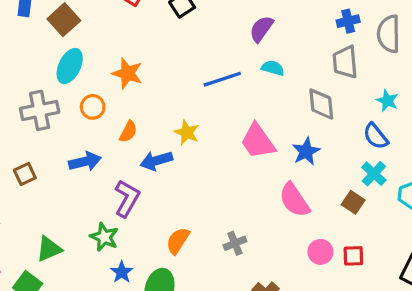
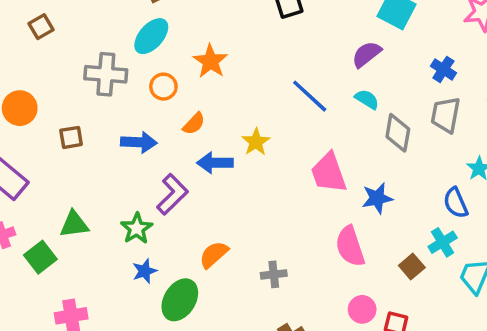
blue cross: (348, 21) -> (443, 69), moved, turned 30
blue line: (222, 79) -> (310, 96), turned 45
gray diamond: (321, 104) -> (398, 133), moved

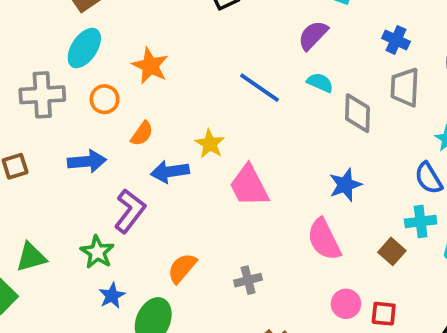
pink trapezoid: (329, 173) -> (249, 186), moved
cyan cross: (443, 242) -> (421, 221), turned 32

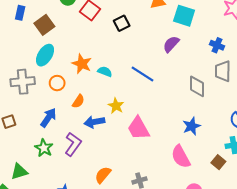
cyan semicircle: (320, 83) -> (105, 72), moved
blue arrow: (87, 161) -> (48, 118), turned -48
green star: (97, 252) -> (44, 148), moved

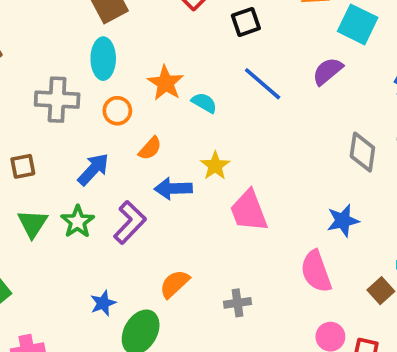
cyan ellipse: (45, 55) -> (103, 59), turned -40
blue line: (142, 74) -> (263, 84), moved
green triangle: (19, 171) -> (33, 224), moved, turned -48

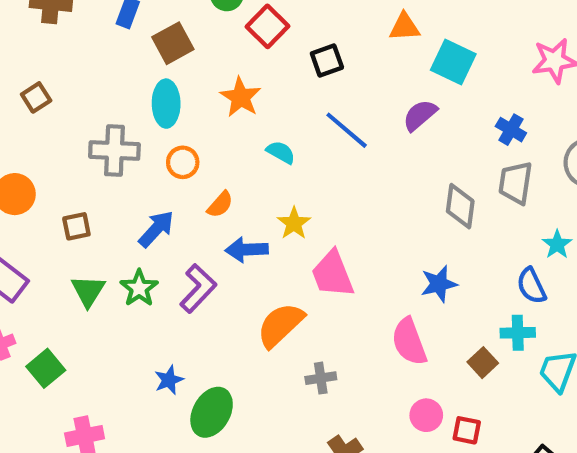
orange star: (166, 83) -> (241, 97), moved
orange semicircle: (174, 284) -> (280, 325), moved, size x1.4

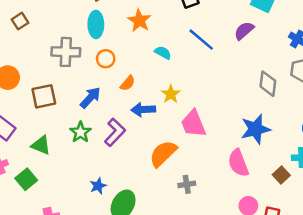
brown square: (76, 226) -> (44, 96), size x1.5
blue star: (439, 284) -> (255, 129), size x1.4
green triangle: (88, 291) -> (41, 145), moved, turned -40

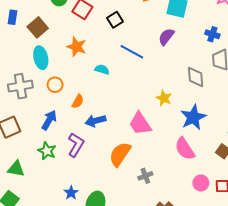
yellow star: (171, 94) -> (164, 98), moved

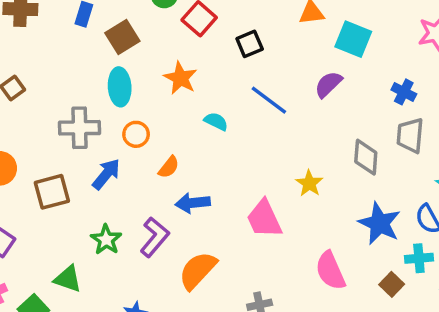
blue star: (193, 117) -> (379, 223), moved, turned -30
blue arrow: (49, 120) -> (106, 174), moved
orange semicircle: (120, 154) -> (198, 270), moved
green triangle: (16, 169) -> (68, 279), moved

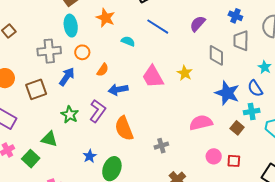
purple semicircle: (328, 84) -> (198, 24), moved
pink trapezoid: (264, 219) -> (153, 77), moved
orange semicircle: (198, 270) -> (124, 128), turned -60
pink semicircle: (330, 271) -> (201, 123), turned 105

